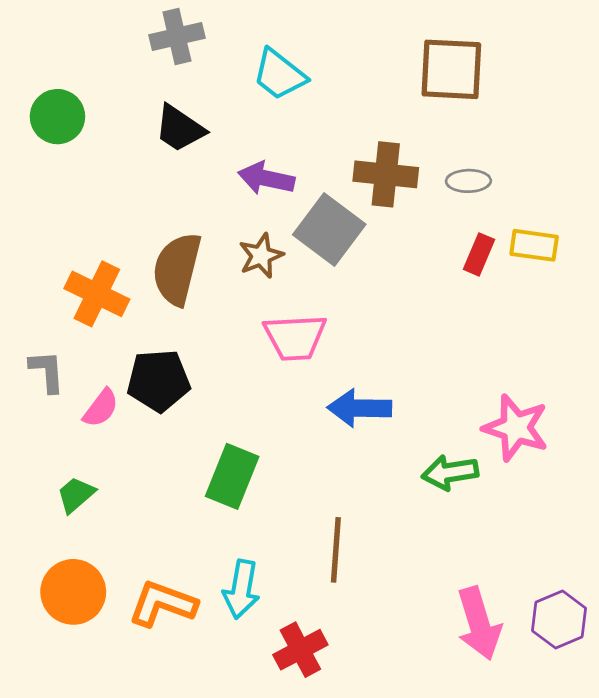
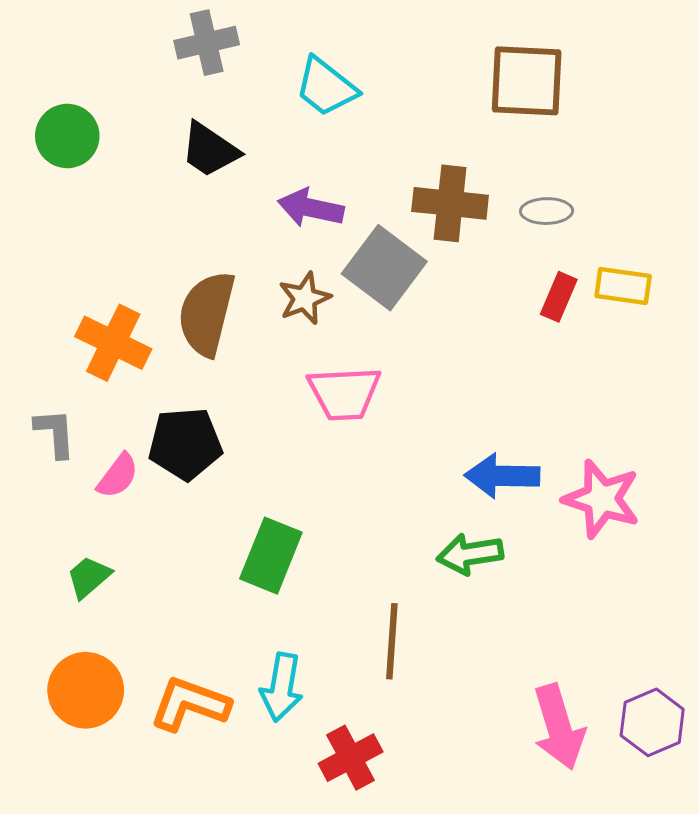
blue arrow: (359, 408) -> (502, 476), moved
green arrow: (450, 472) -> (470, 554), moved

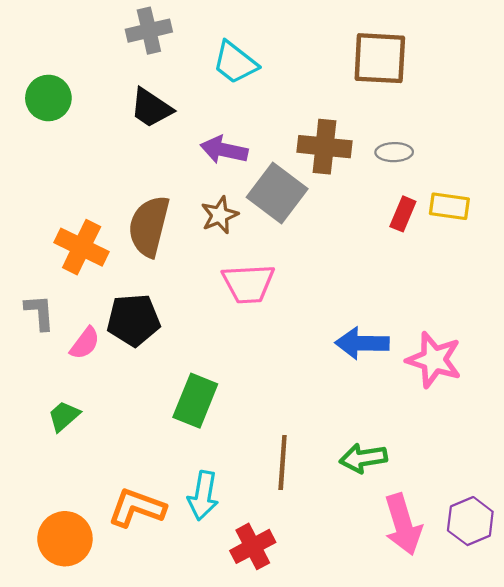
green arrow: (470, 554) -> (363, 458), moved
orange circle: (86, 690) -> (65, 539), moved

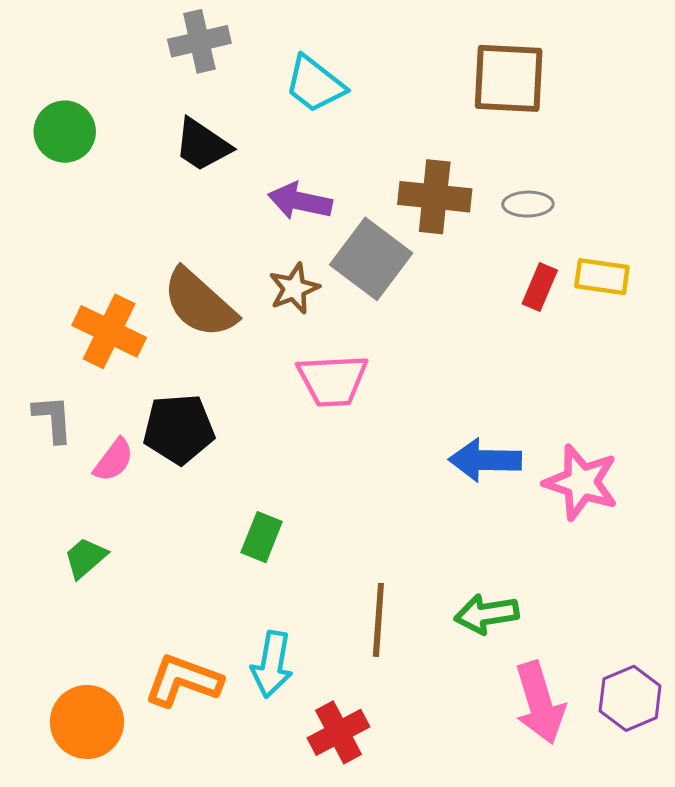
brown semicircle: (149, 226) -> (199, 303), turned -62
green rectangle: (195, 401) -> (262, 537), size x0.7

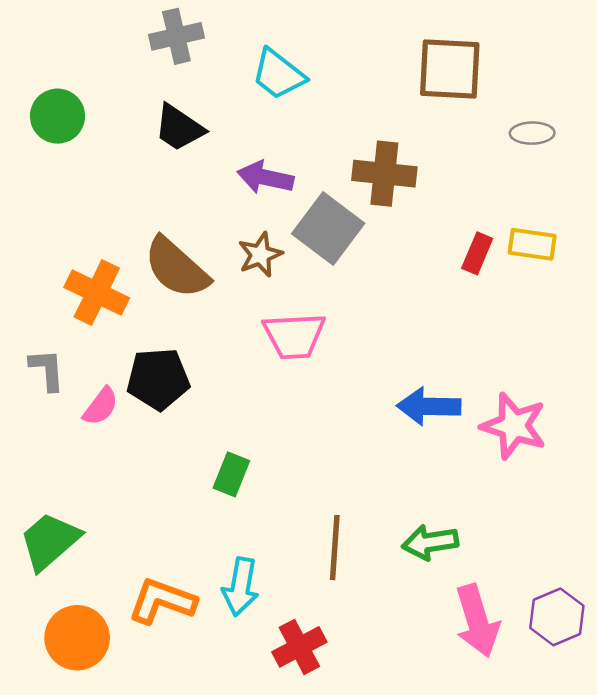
gray ellipse: (528, 204) -> (532, 133), moved
green trapezoid: (85, 558) -> (50, 541), moved, size x1.6

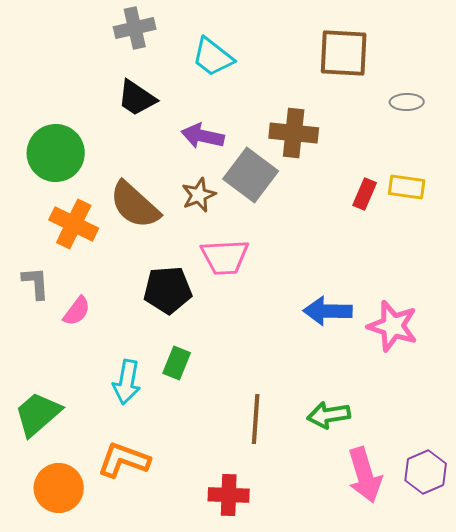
green circle: (58, 116) -> (56, 153), moved, size x1.4
black pentagon: (158, 379) -> (168, 290), moved
cyan arrow: (241, 587) -> (127, 382), moved
red cross: (299, 647) -> (229, 495), turned 30

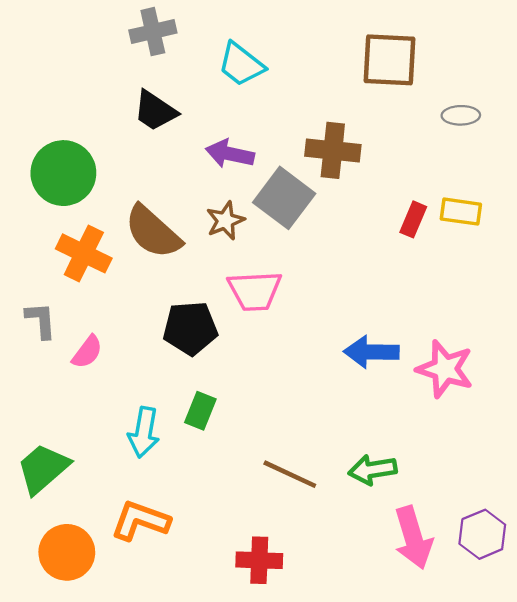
brown line: (256, 419) -> (290, 474), turned -69

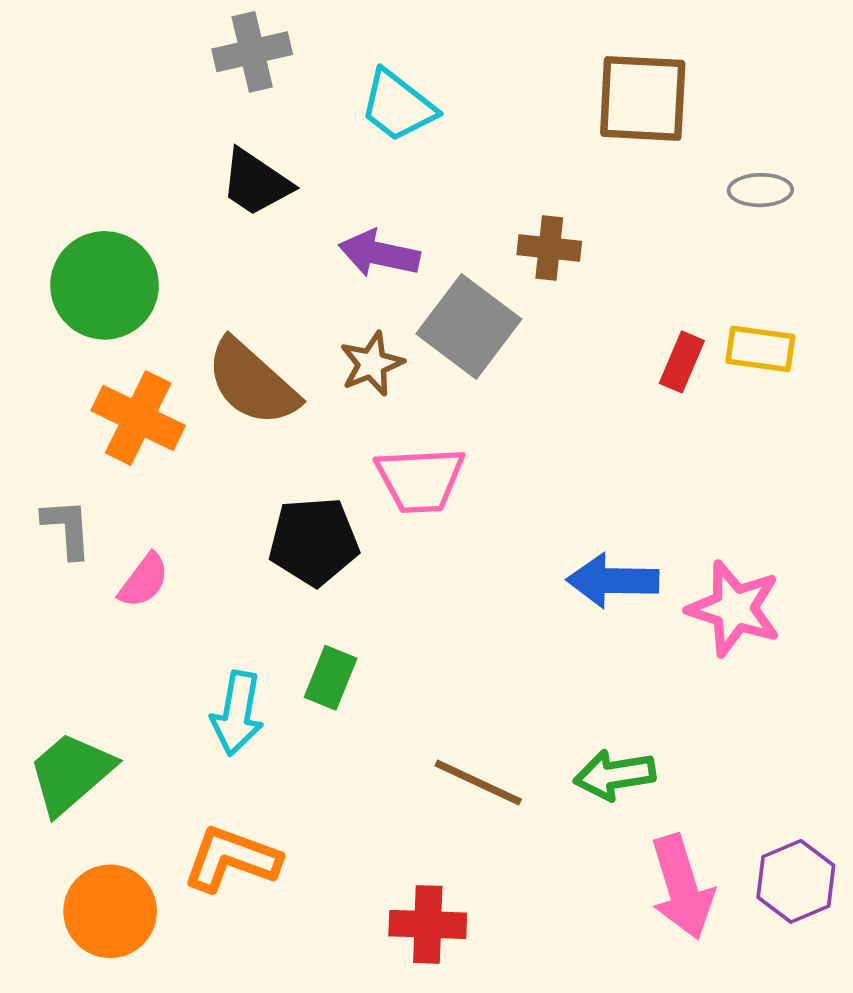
brown cross: (333, 150) -> (549, 248), size x0.7

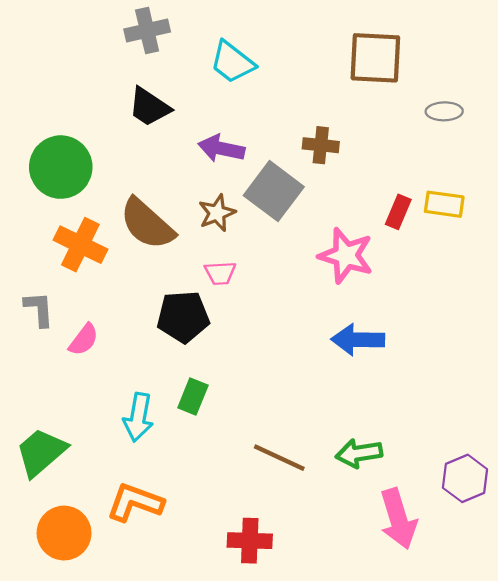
pink trapezoid: (420, 480) -> (220, 273), moved, size x0.6
pink star: (734, 609) -> (346, 256), moved
purple hexagon: (796, 881) -> (465, 478), moved

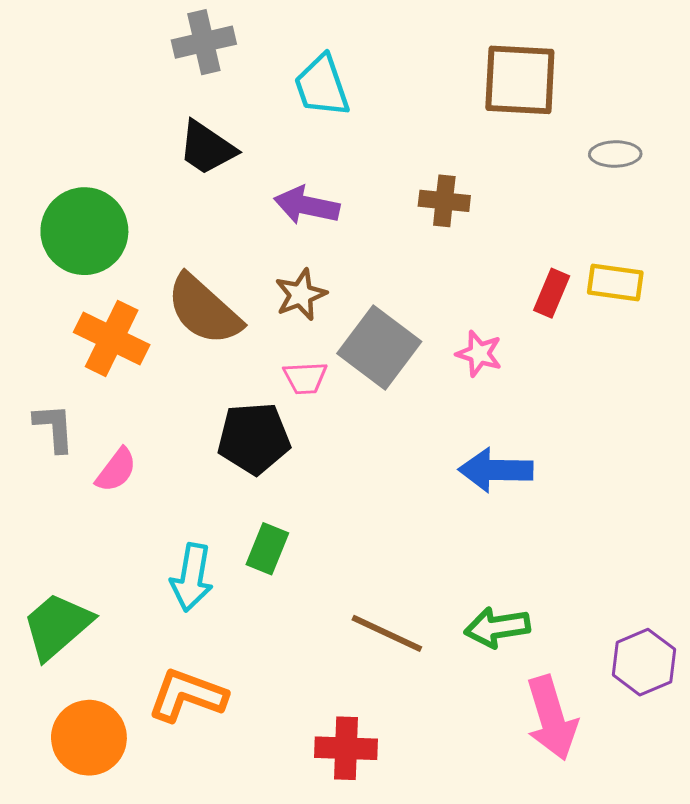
cyan trapezoid: (232, 62) -> (322, 86), turned 33
gray square: (274, 191) -> (379, 348), moved
pink star: (346, 256) -> (479, 354), size x0.6

